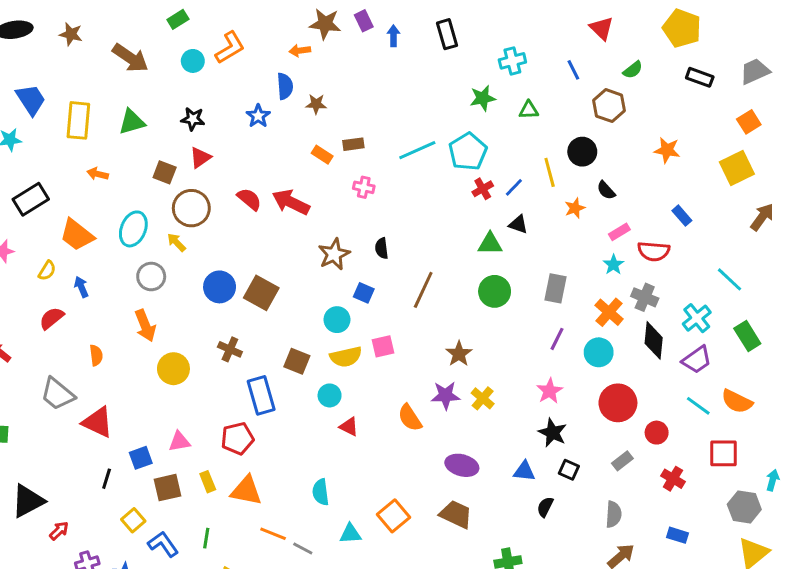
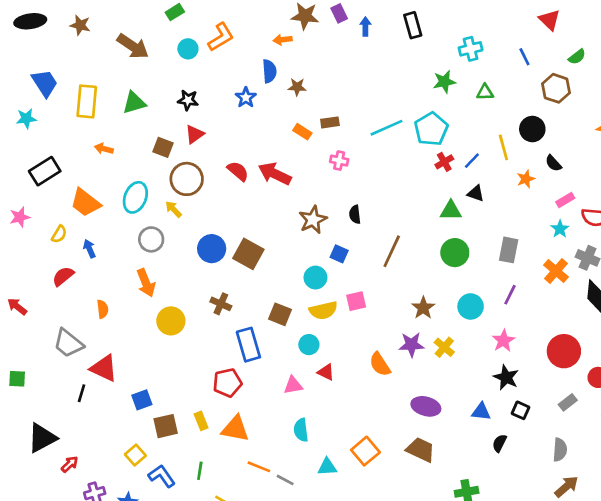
cyan circle: (599, 352) -> (471, 306), moved
pink triangle: (179, 442) -> (293, 385), moved
black line: (107, 479) -> (81, 393), moved

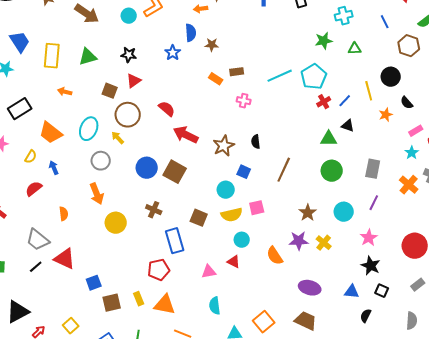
red arrow: (275, 174) -> (186, 135), moved
cyan circle: (309, 345) -> (242, 240), moved
black line: (81, 393) -> (36, 267), moved, turned 32
yellow square: (135, 455) -> (71, 326), moved

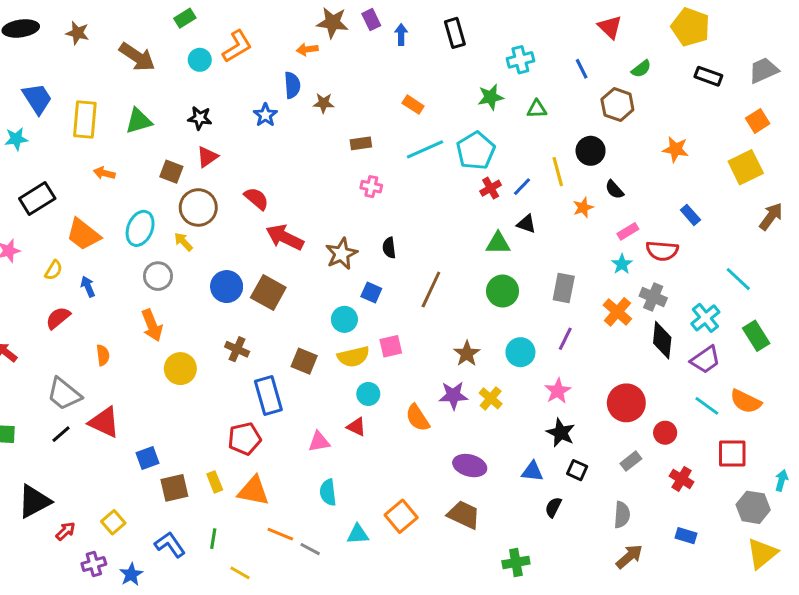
orange rectangle: (216, 79) -> (413, 105), moved

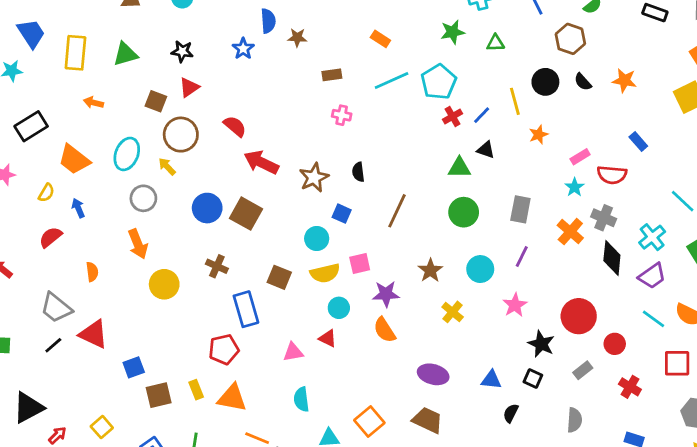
black semicircle: (614, 190) -> (583, 82), moved
purple star: (453, 395) -> (386, 294), moved
black star: (561, 433) -> (541, 344), moved

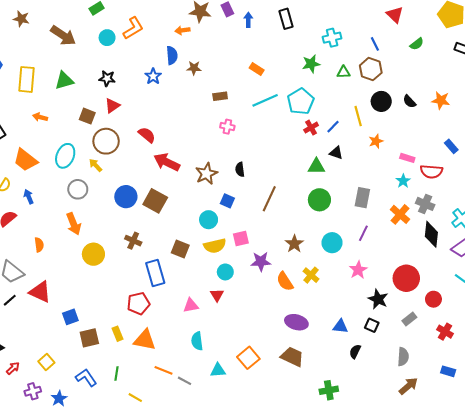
brown hexagon: (570, 39) -> (371, 69), moved
pink rectangle: (580, 157) -> (407, 158), turned 48
orange semicircle: (385, 330) -> (285, 281), moved
red triangle: (328, 338) -> (217, 295), turned 32

